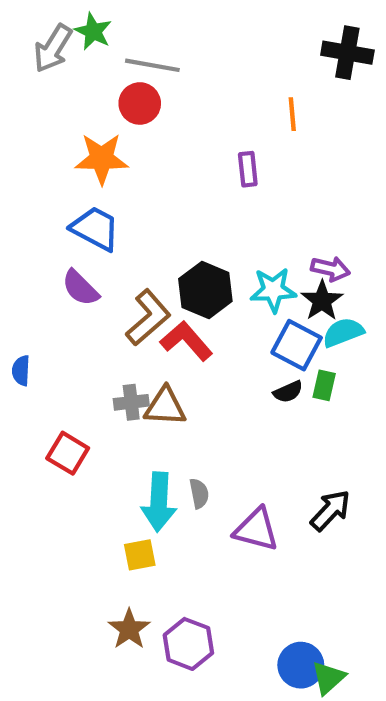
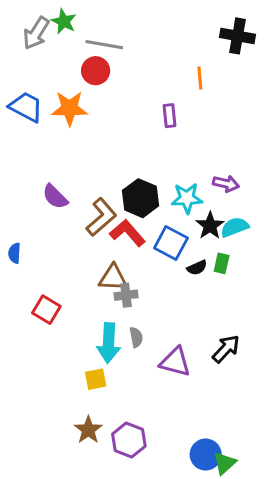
blue trapezoid: (95, 229) -> (26, 107), moved
black star: (322, 301) -> (210, 226), moved
blue square: (297, 345) -> (171, 243), moved
gray cross: (131, 402) -> (126, 295), moved

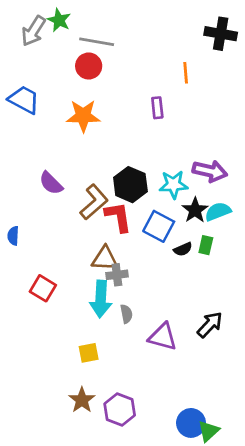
orange star: (70, 108) -> (83, 116), moved
purple arrow: (226, 184) -> (210, 171), size x1.4
red L-shape: (127, 233) -> (118, 217), turned 32
cyan arrow: (109, 343) -> (101, 299), moved

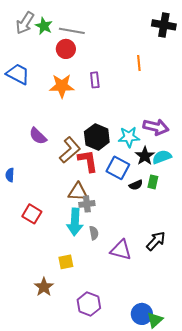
green star: (59, 20) -> (44, 26), moved
orange line: (186, 73) -> (139, 63), moved
purple rectangle: (157, 108) -> (95, 80), moved
brown star: (82, 400) -> (44, 287), moved

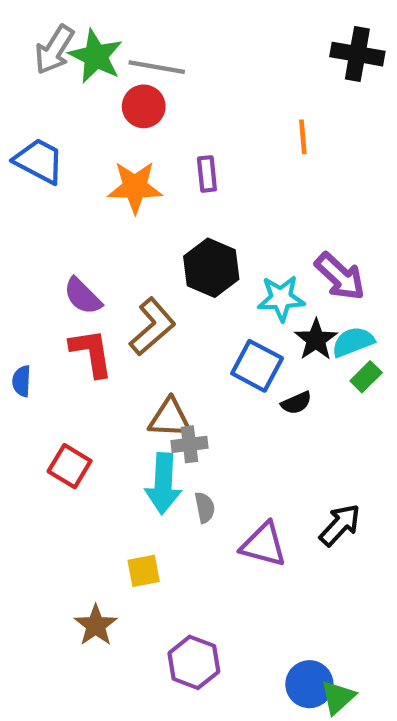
green star: (44, 26) -> (96, 56), size x1.4
purple arrow: (156, 127) -> (340, 276), turned 30
black hexagon: (97, 137) -> (211, 268), moved
red L-shape: (88, 161) -> (91, 353), moved
green rectangle: (153, 182) -> (366, 377), moved, turned 32

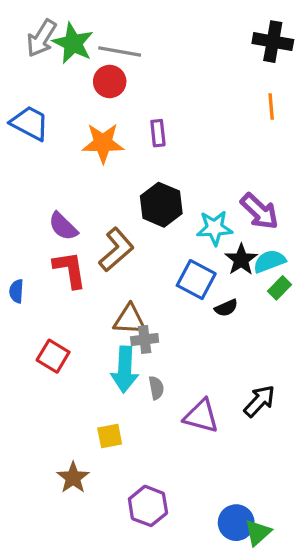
orange line: (303, 137) -> (271, 106), moved

